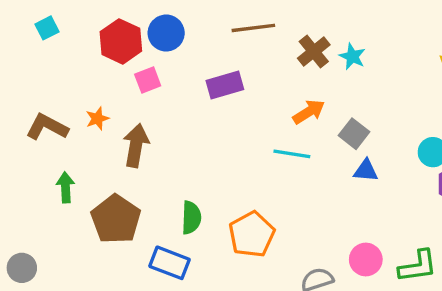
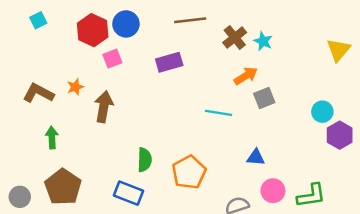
orange arrow: (309, 112) -> (246, 76), moved
gray square: (354, 134) -> (264, 98), turned 30
blue triangle: (366, 171) -> (256, 157), moved
brown pentagon: (116, 219) -> (63, 187), moved

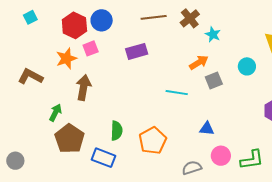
brown cross: (235, 38) -> (190, 18), moved
orange star: (75, 87) -> (66, 58), moved, size x1.5
cyan circle: (322, 112) -> (247, 66), moved
green arrow: (52, 138) -> (55, 113), moved, turned 30
brown pentagon: (63, 187) -> (69, 139), moved

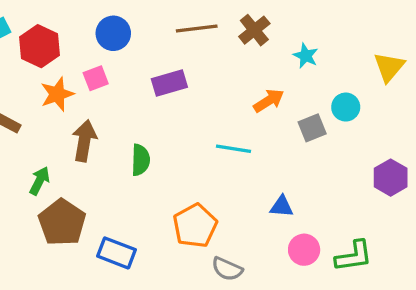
red hexagon: (74, 25) -> (40, 46), moved
cyan star: (213, 34) -> (306, 56), moved
gray square: (214, 81) -> (312, 128), moved
green semicircle: (117, 131) -> (141, 160), moved
gray semicircle: (192, 168) -> (227, 269), moved, turned -138

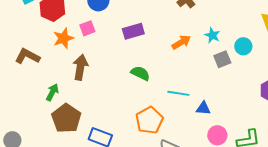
cyan star: (306, 56) -> (212, 35), moved
orange arrow: (269, 101) -> (181, 42), moved
cyan line: (234, 149) -> (178, 93), moved
green semicircle: (141, 160) -> (140, 73), moved, turned -66

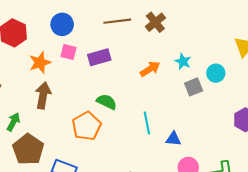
pink square: (87, 28) -> (68, 52), moved, turned 35
orange star: (63, 38) -> (40, 63), moved
cyan line: (178, 93) -> (147, 123), turned 70
orange pentagon: (149, 120) -> (87, 126), moved

